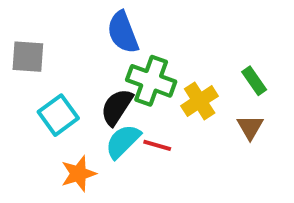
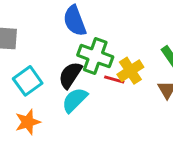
red line: (157, 145) -> (114, 79), moved
orange star: (78, 174) -> (28, 122), moved

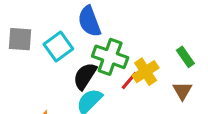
red line: (114, 79) -> (129, 80), turned -66
cyan square: (28, 81) -> (58, 47), moved

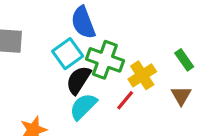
cyan square: (58, 47) -> (68, 54), moved
red line: (129, 80) -> (125, 100), moved

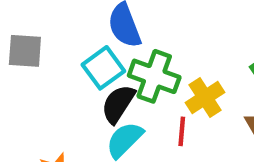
red line: (125, 100) -> (182, 131), turned -35

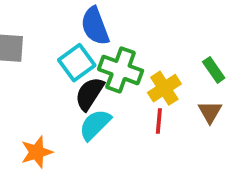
red line: (182, 131) -> (159, 121), moved

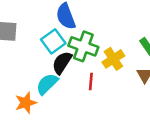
red line: (159, 121) -> (91, 81), moved
cyan semicircle: (95, 125) -> (47, 84), moved

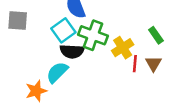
black semicircle: (62, 63) -> (72, 51), turned -120
red line: (91, 81) -> (135, 64), moved

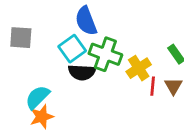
cyan semicircle: (57, 72) -> (37, 97), moved

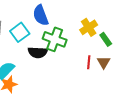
cyan square: (72, 49) -> (20, 32), moved
yellow cross: (139, 68) -> (89, 27), moved

